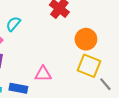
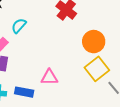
yellow square: (89, 66) -> (97, 69), turned 30

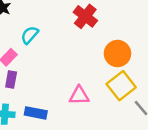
pink triangle: (49, 77) -> (79, 96), moved

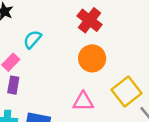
orange circle: (117, 54) -> (92, 58), moved

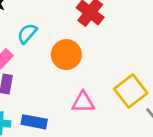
orange circle: (92, 58) -> (66, 55), moved

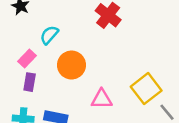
orange circle: (66, 55) -> (71, 65), moved

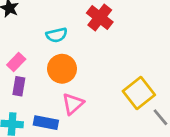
cyan semicircle: (49, 35) -> (57, 35), moved, turned -144
pink triangle: (102, 99) -> (73, 104), moved, turned -40

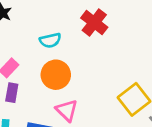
pink triangle: (73, 104) -> (67, 110), turned -35

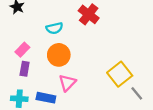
pink triangle: (67, 110) -> (67, 83), turned 30

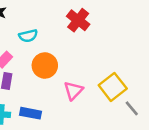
cyan semicircle: (54, 28) -> (28, 36), moved
pink triangle: (67, 83) -> (73, 91), moved

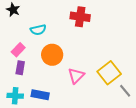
red cross: (78, 20) -> (80, 17), turned -30

